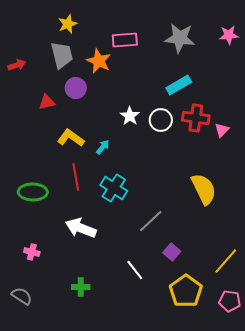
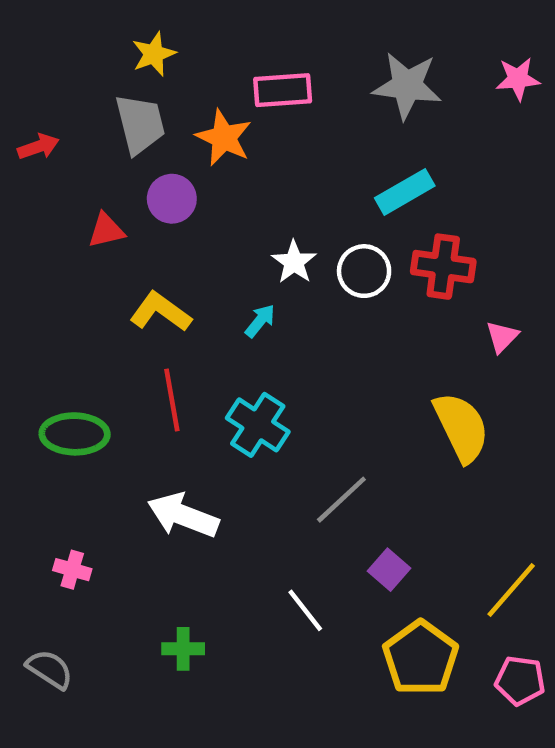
pink triangle: (222, 130) -> (502, 337), moved
cyan arrow: (103, 147) -> (260, 321), moved

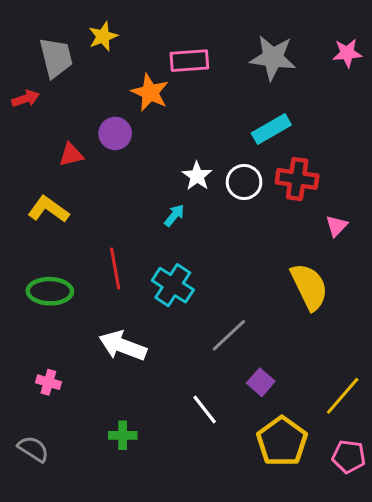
gray trapezoid: (140, 124) -> (56, 58), moved
yellow L-shape: (160, 312) -> (48, 209), moved

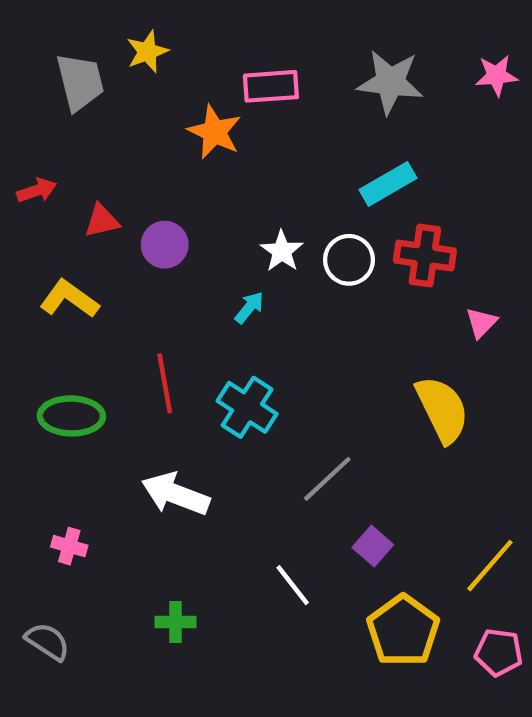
red arrow: (26, 99) -> (37, 190), moved
purple circle: (115, 133) -> (165, 245), moved

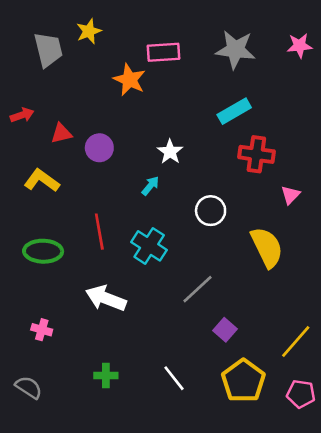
white circle: (349, 260) -> (211, 211), moved
white line: (293, 585) -> (174, 378), moved

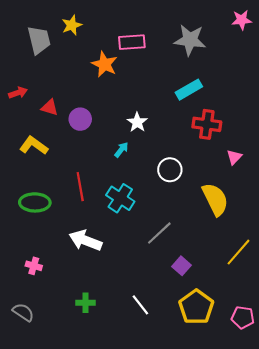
pink star: (300, 46) -> (242, 20), moved
red triangle: (61, 133) -> (50, 107), turned 30
yellow line: (296, 342) -> (238, 252), moved

